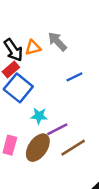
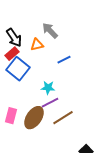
orange triangle: (33, 48) -> (37, 45), moved
cyan star: (39, 116) -> (48, 88), moved

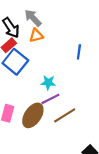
gray arrow: (50, 31) -> (33, 18), moved
blue line: (64, 60) -> (79, 52), moved, turned -56

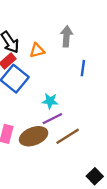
gray arrow: (33, 18) -> (66, 36), moved, turned 48
brown ellipse: (33, 115) -> (34, 136), turned 35

